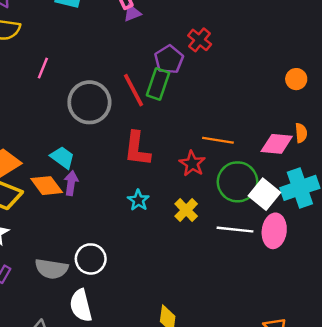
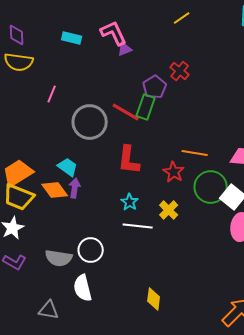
red line: (133, 90) -> (126, 112), turned -32
white line: (235, 230) -> (138, 226), moved

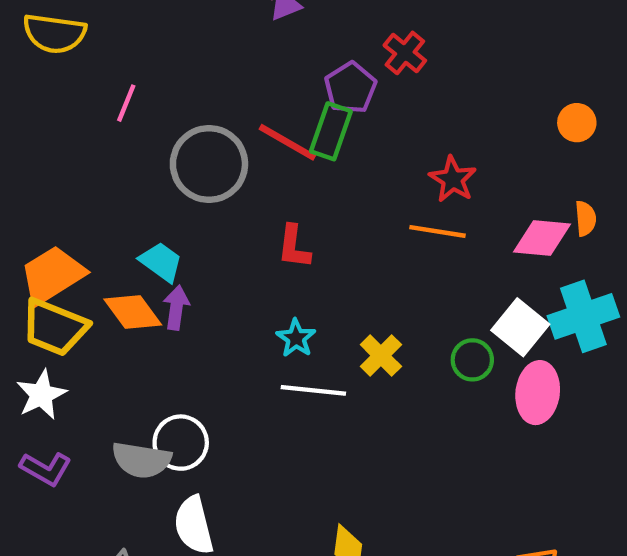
red L-shape: (129, 160) -> (294, 247), size x0.7
red star: (174, 172) -> (453, 179), moved
green circle: (211, 187) -> (472, 360), moved, size x0.6
white circle: (91, 250) -> (181, 443), moved

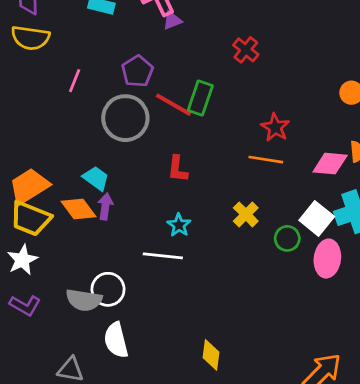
purple pentagon: (350, 88) -> (137, 71), moved
yellow cross: (381, 356) -> (246, 214), moved
white line: (313, 390) -> (163, 256), moved

